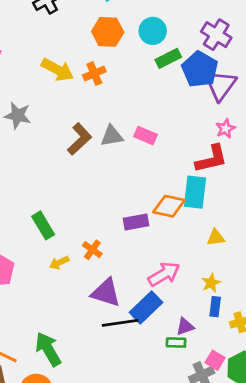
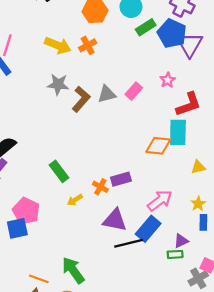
gray star: (18, 116) -> (58, 84), moved
pink star: (225, 129) -> (168, 80), moved
pink rectangle: (146, 136) -> (134, 91), turned -66
purple rectangle: (136, 222) -> (121, 179), moved

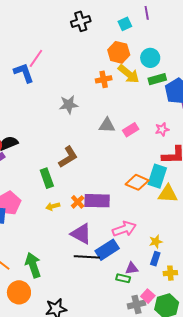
yellow arrow: (58, 45) -> (129, 74), moved
gray star: (58, 84) -> (69, 105), turned -30
brown L-shape: (81, 99) -> (68, 157), moved
yellow triangle: (198, 167) -> (168, 194), moved, size x1.5
purple rectangle: (121, 179) -> (97, 201), size x1.4

